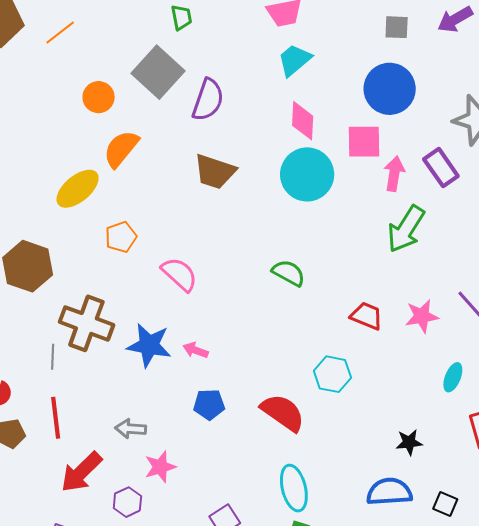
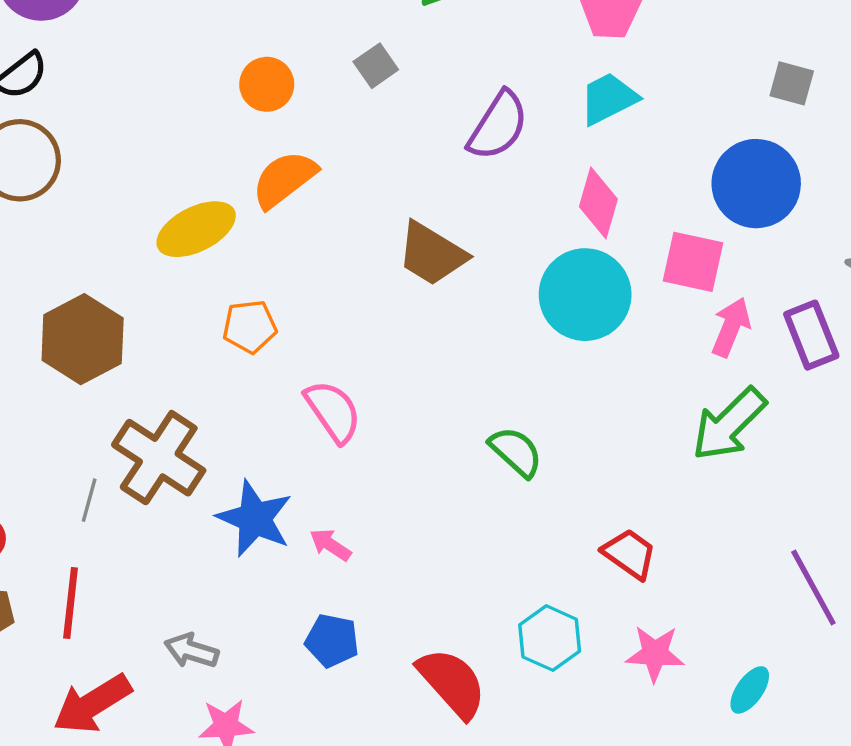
gray square: (158, 72) -> (376, 66), size x0.5
purple semicircle: (208, 100) -> (498, 126), moved
pink star: (422, 316) -> (655, 654), moved

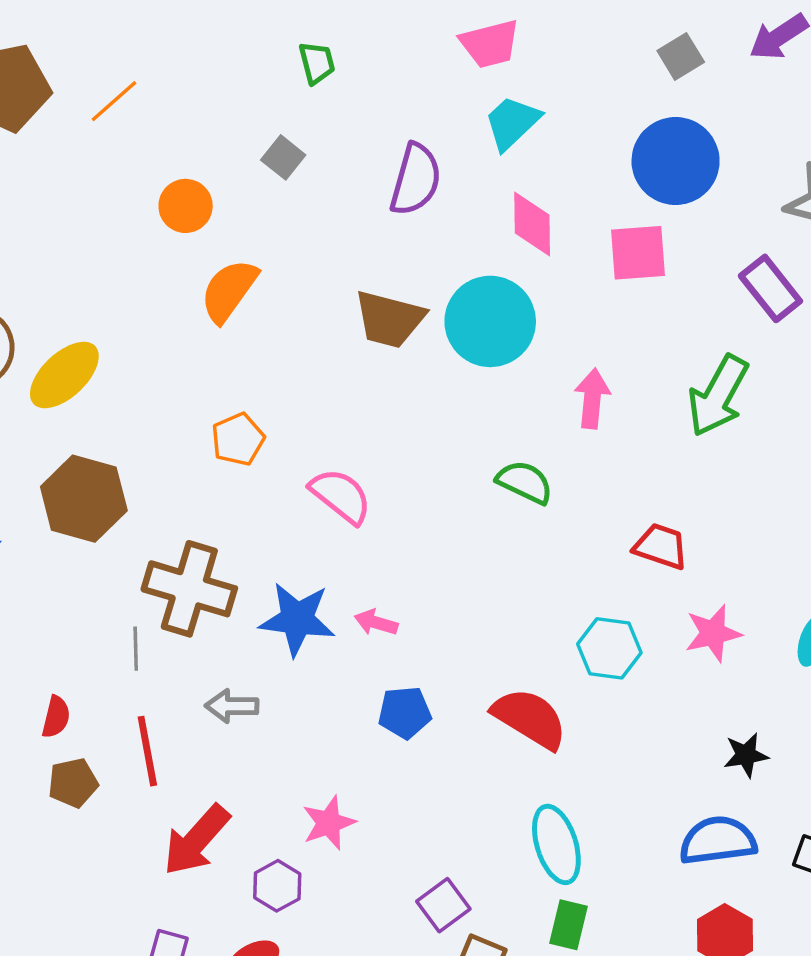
gray square: (792, 83) -> (681, 56), turned -30
yellow ellipse: (196, 229) -> (64, 375), moved
cyan circle: (585, 295) -> (490, 321), moved
pink arrow: (731, 327) -> (592, 398), moved
gray arrow: (191, 651) -> (232, 706), moved

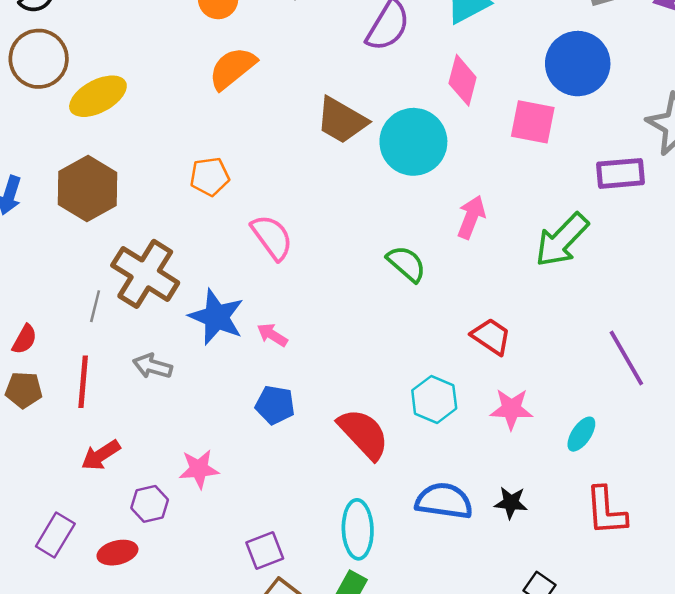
purple rectangle: (770, 288) -> (621, 173), turned -72
red arrow: (196, 840) -> (101, 455), size x0.7
blue semicircle: (718, 841) -> (444, 501), moved

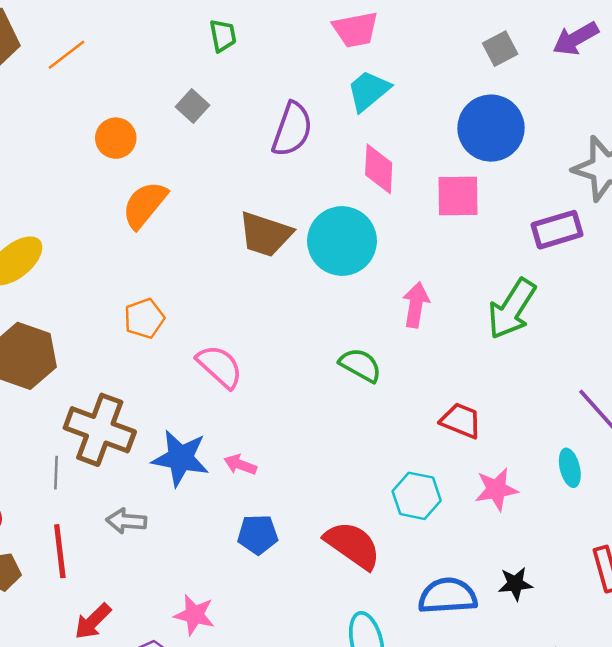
cyan ellipse: (581, 434) -> (570, 468), moved, turned -36
pink star: (199, 469) -> (194, 615), turned 30

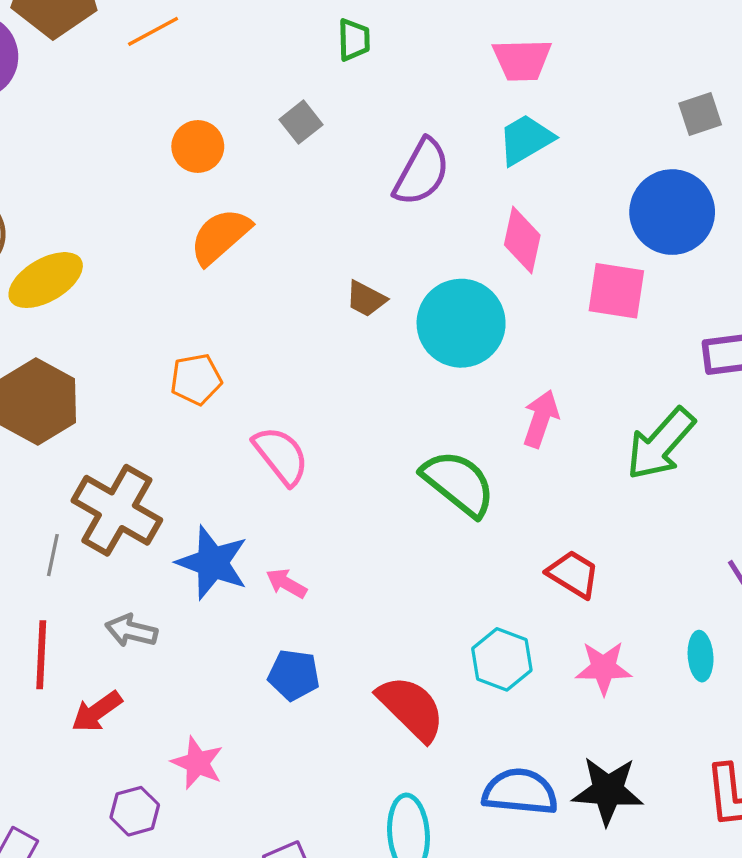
brown trapezoid: (265, 234) -> (366, 299), size x0.6
green semicircle: (360, 365) -> (458, 483), size x1.4
black star: (515, 584) -> (608, 791), size x1.6
red arrow: (93, 621) -> (97, 712), moved

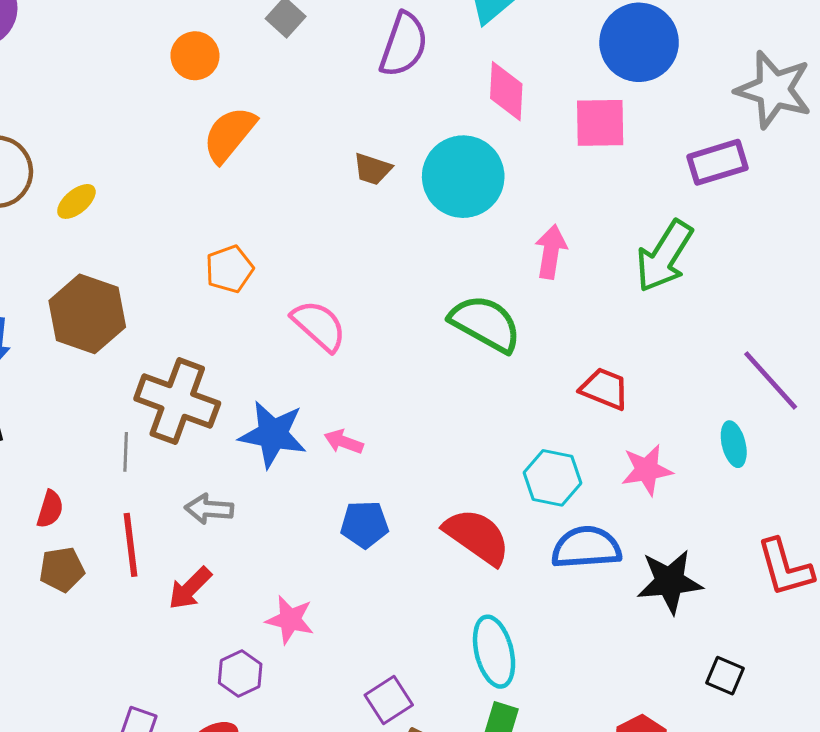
yellow ellipse: (46, 280) -> (76, 201), size x0.6
blue semicircle: (520, 792) -> (586, 547), moved

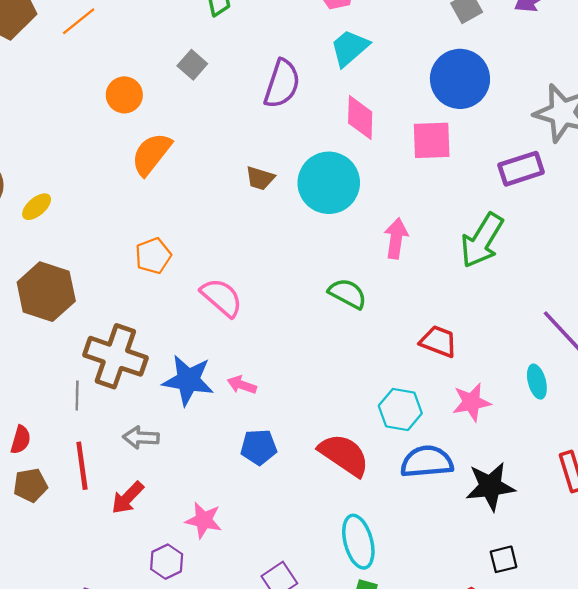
green semicircle: (485, 323) -> (348, 294), size x0.7
black square: (725, 676) -> (504, 559), moved, turned -36

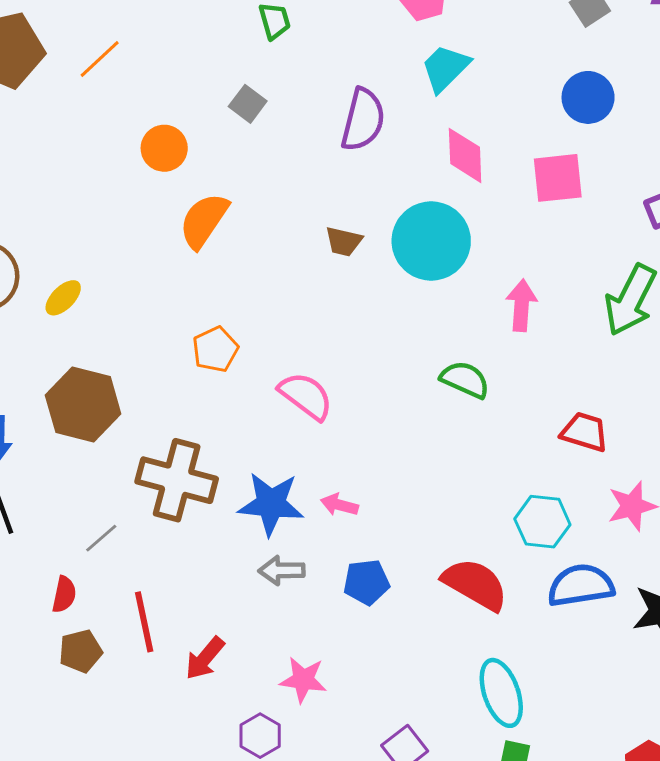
blue circle: (460, 79) -> (588, 97), size x0.7
gray line: (77, 395) -> (101, 538), moved, turned 52
gray arrow: (141, 438) -> (281, 570), moved

